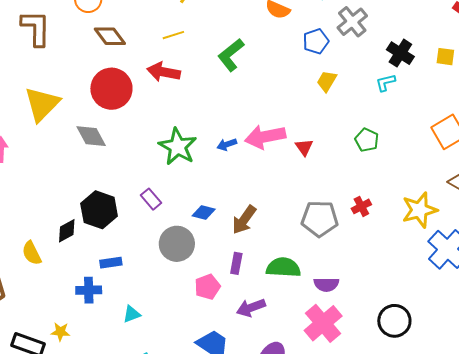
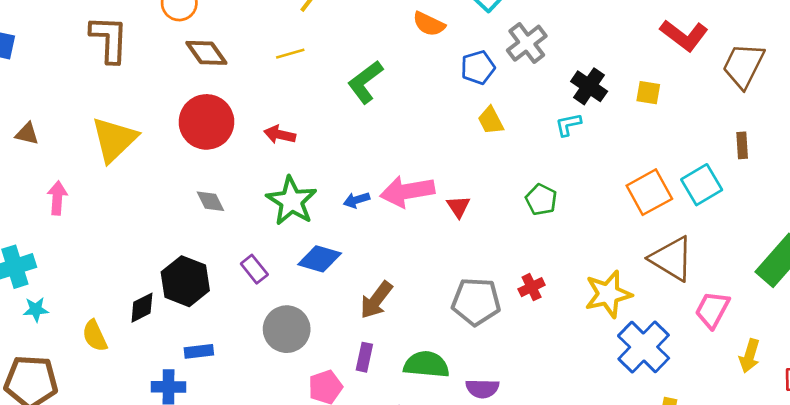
red arrow: (164, 72) -> (280, 135), moved, size x0.7
yellow trapezoid: (327, 81) -> (491, 120), turned -60
gray diamond: (91, 136) -> (210, 201), moved, size x0.7
blue diamond: (204, 213) -> (320, 259), moved, size x1.4

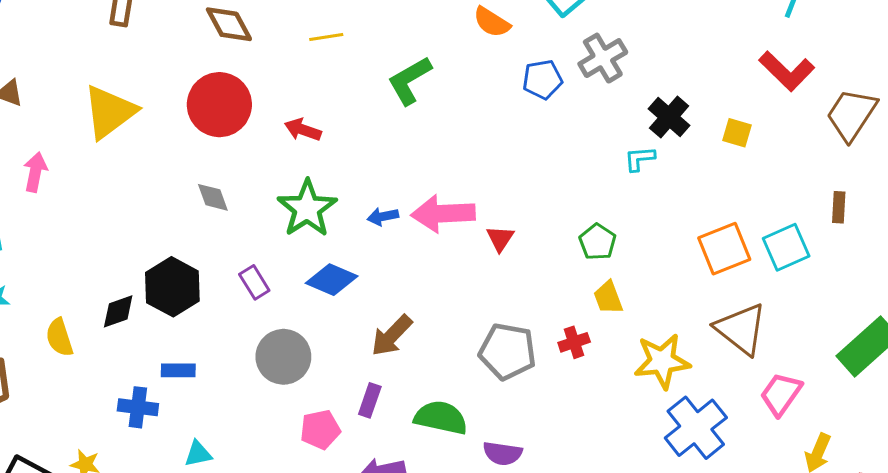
yellow trapezoid: (491, 120) -> (608, 298), moved

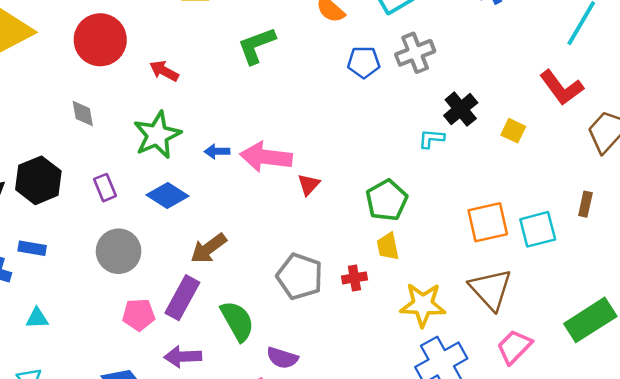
green pentagon: (598, 242) -> (387, 200), size x1.4
purple rectangle: (370, 400) -> (182, 298), size x1.6
green semicircle: (441, 418) -> (237, 321), turned 39

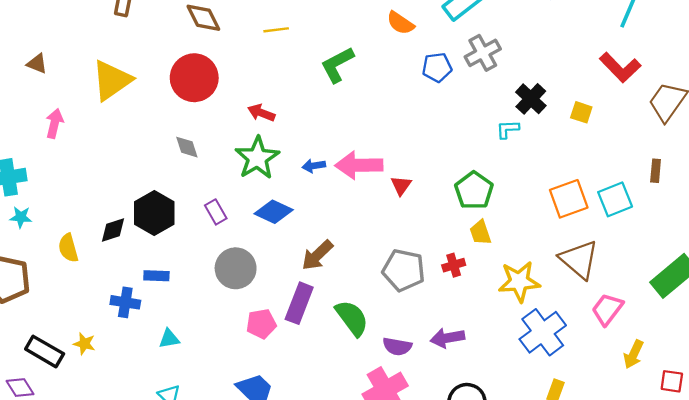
red arrow: (164, 71) -> (261, 113), moved
purple arrow: (183, 357) -> (447, 338), moved

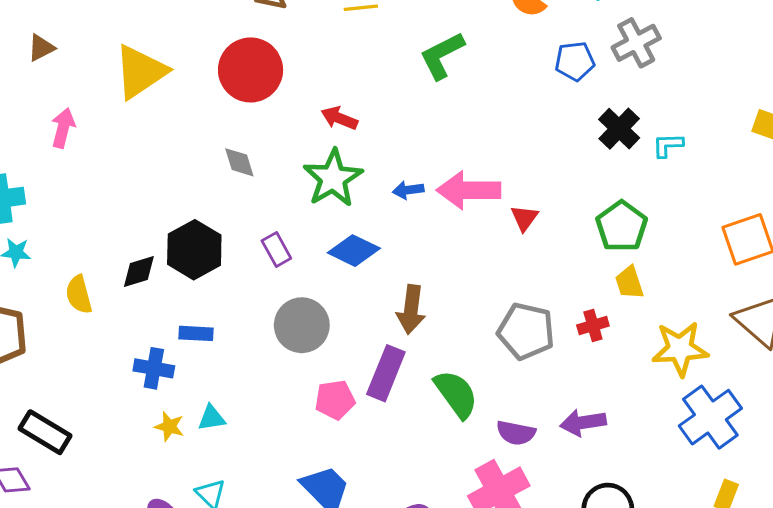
brown triangle: (37, 64) -> (41, 48), turned -50
black cross: (531, 99) -> (619, 129), moved
brown arrow: (317, 255) -> (411, 309), turned -40
yellow star: (84, 344) -> (169, 426), moved

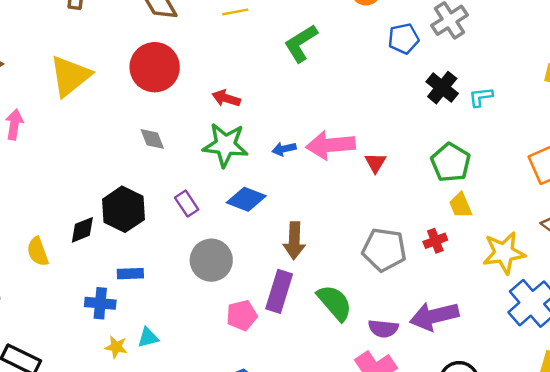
green star: (333, 178) -> (225, 145), turned -30
purple arrow: (583, 423) -> (434, 316), size x1.4

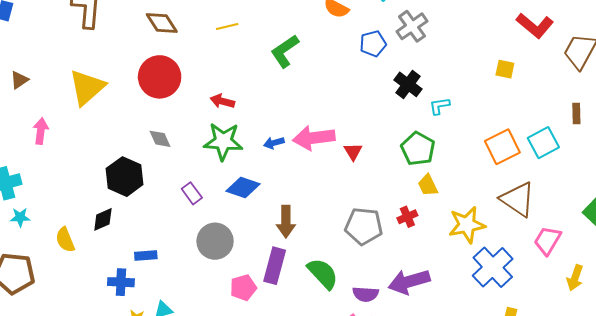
cyan L-shape: (481, 97) -> (440, 106), moved
black hexagon: (123, 209) -> (125, 177), moved

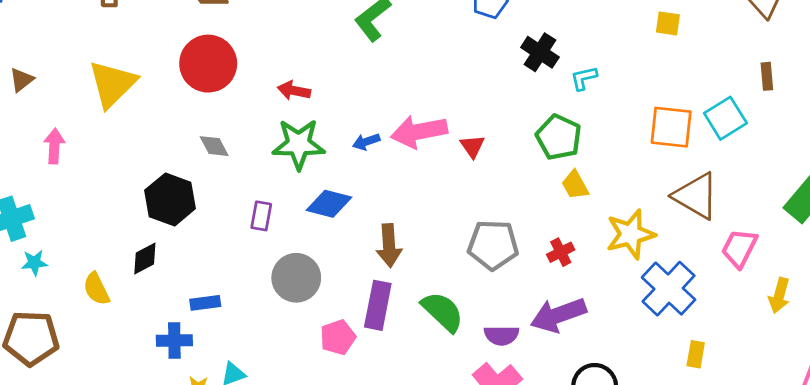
orange square: (502, 147) -> (671, 127), turned 36
purple rectangle: (192, 193) -> (261, 216), turned 50
red cross: (407, 217) -> (561, 252), moved

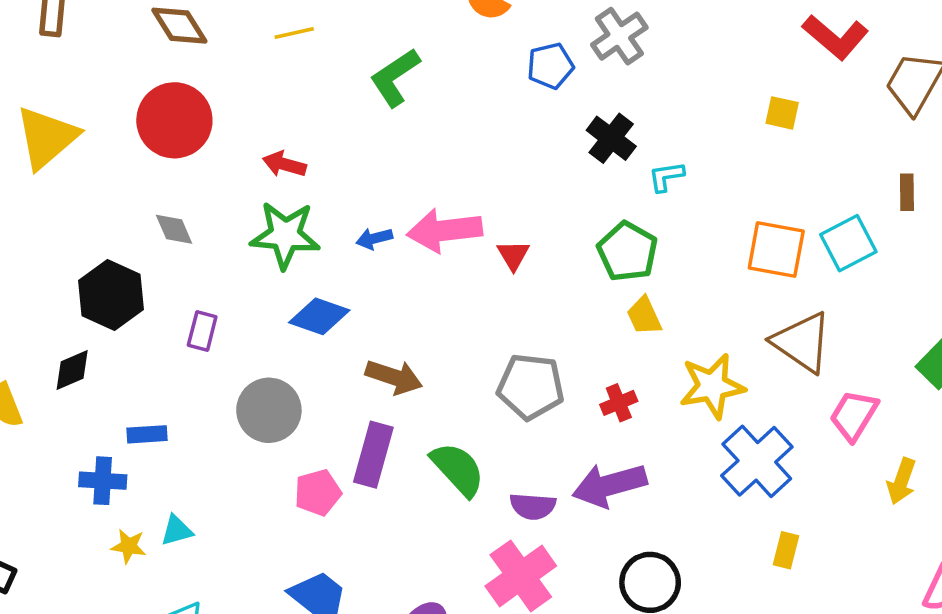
purple rectangle: (261, 216) -> (202, 331), moved
brown arrow: (389, 245) -> (394, 377), turned -72

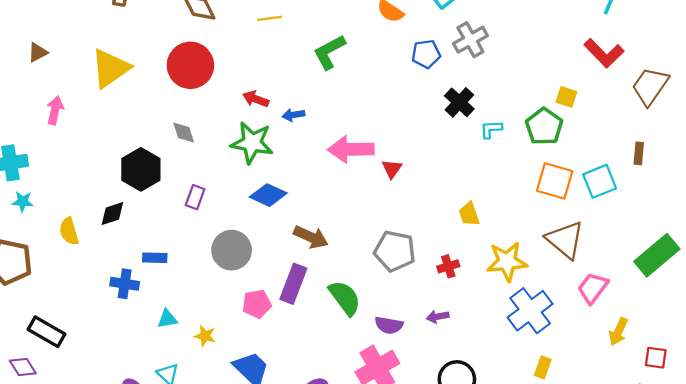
blue arrow: (374, 238) -> (293, 115), moved
green pentagon: (627, 252) -> (544, 127), moved
purple arrow: (609, 485) -> (438, 317), size x0.5
yellow star: (129, 546) -> (205, 336), moved

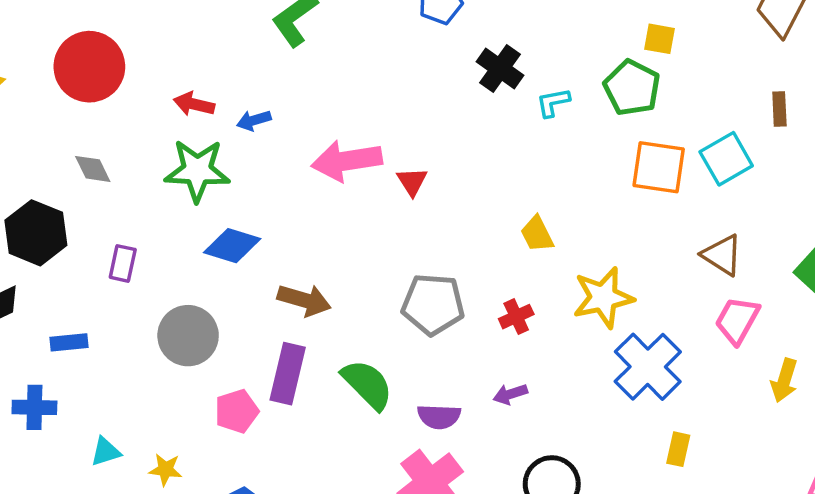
brown triangle: (565, 240) -> (722, 255), moved, size x0.7
blue rectangle: (155, 258) -> (69, 342), moved

